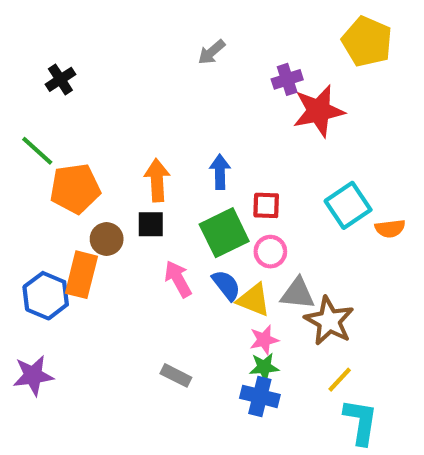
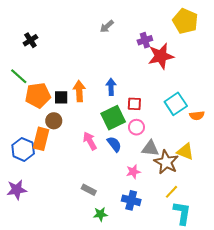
black square: (151, 224) -> (61, 97), moved
yellow triangle: (254, 300) -> (185, 152), moved
green star: (264, 367) -> (100, 214), moved

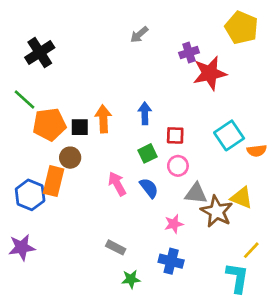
black cross: (30, 40) -> (40, 53), size x1.5
green square: (113, 118) -> (148, 153), size x0.6
yellow line: (171, 192) -> (251, 250), moved

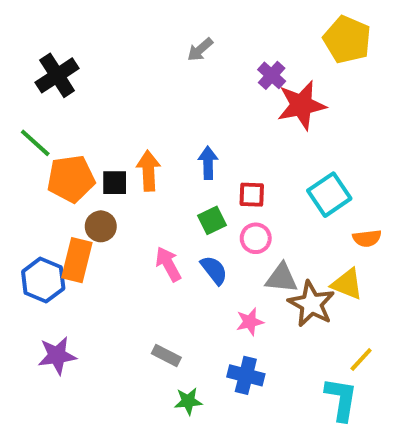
purple cross: (189, 53) -> (272, 75), turned -30
orange semicircle: (257, 151) -> (367, 238), moved
purple star: (22, 247) -> (57, 356), moved

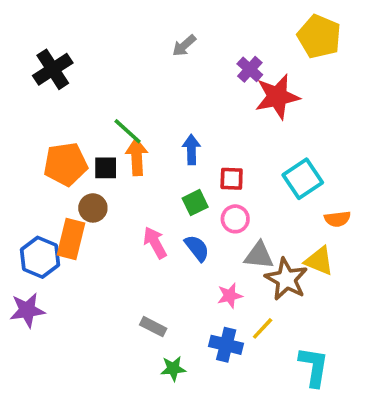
green line: (35, 143) -> (128, 131), moved
purple star: (57, 356) -> (27, 310), moved
yellow line: (361, 359) -> (263, 328), moved

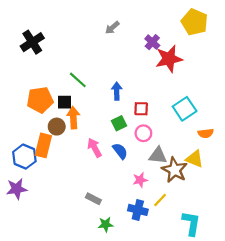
orange arrow: (137, 157) -> (73, 118), moved

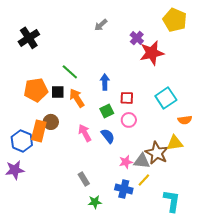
orange arrow: (73, 118) -> (77, 98), moved, turned -30
brown circle: (57, 127) -> (51, 122), moved
gray triangle: (158, 155) -> (142, 161), moved
yellow triangle: (195, 159) -> (175, 143), turned -30
gray rectangle: (93, 199) -> (84, 179), turned 32

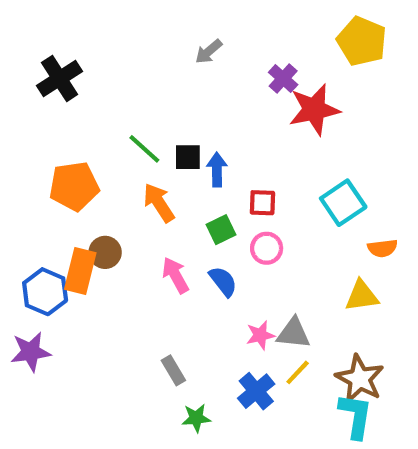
black square: (58, 92) -> (188, 157), moved
brown star: (157, 153) -> (360, 379), moved
blue cross: (124, 189) -> (256, 391), turned 36

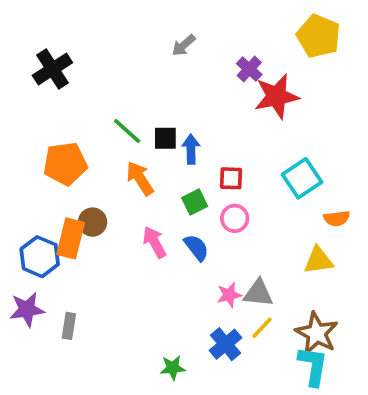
gray rectangle: (173, 370) -> (69, 326), moved, turned 40

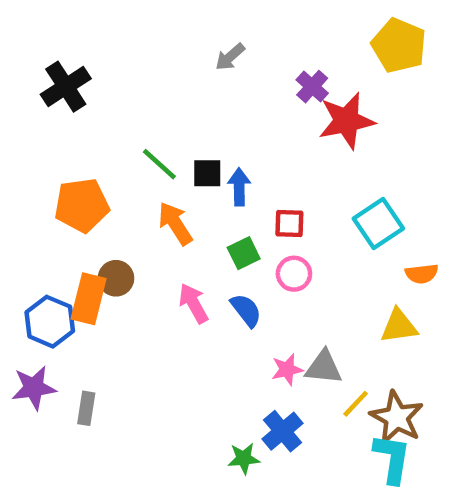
yellow line: (262, 328) -> (356, 404), moved
green star: (173, 368) -> (244, 459), moved

